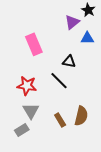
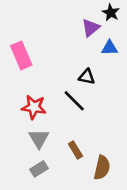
pink rectangle: (34, 44) -> (21, 55), moved
brown semicircle: (81, 116) -> (102, 168), moved
gray rectangle: (22, 130) -> (39, 169), moved

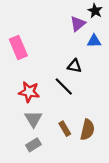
brown semicircle: (102, 168) -> (87, 130), moved

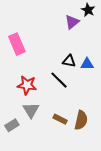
blue triangle: (94, 41) -> (87, 64), moved
brown rectangle: (65, 129) -> (60, 119), turned -32
gray rectangle: (33, 145) -> (12, 125), moved

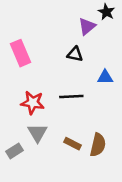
black triangle: (69, 61) -> (75, 54), moved
black line: (59, 80) -> (71, 97), turned -48

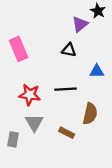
brown semicircle: (98, 145) -> (90, 114), moved
gray rectangle: (14, 151) -> (13, 139), turned -48

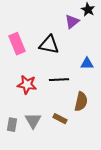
black triangle: (69, 50) -> (49, 45), moved, size x1.5
gray triangle: (34, 123) -> (33, 121), moved

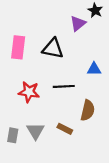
pink rectangle: (17, 44) -> (18, 47), turned 30

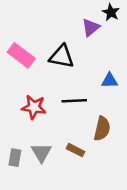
pink rectangle: (18, 47) -> (21, 55), turned -60

